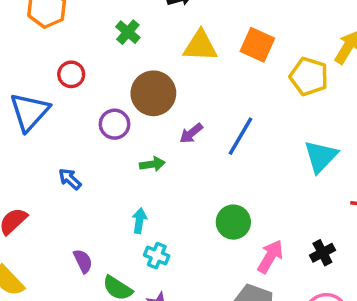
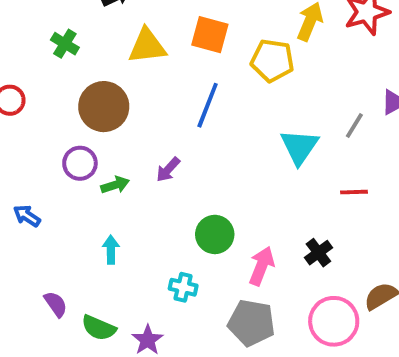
purple circle: (115, 124) -> (80, 163), moved
purple arrow: (191, 133) -> (168, 170), moved
blue line: (240, 136) -> (208, 105), moved
cyan cross: (157, 256) -> (183, 287), moved

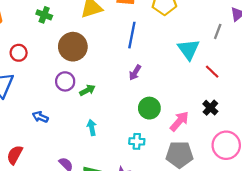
purple arrow: (168, 170) -> (135, 73), moved
red line: (354, 192) -> (212, 72), moved, turned 56
pink arrow: (262, 266) -> (179, 121), turned 30

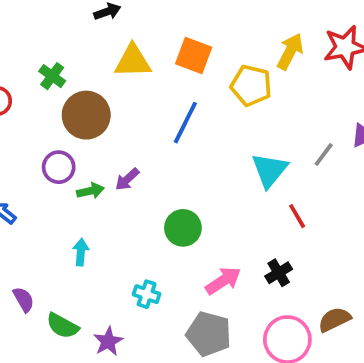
green cross: (44, 15) -> (52, 76), moved
purple arrow: (135, 73) -> (127, 179), moved
green circle: (149, 108) -> (183, 228), moved

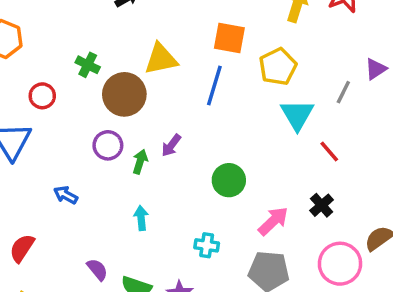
orange square: (194, 56) -> (229, 38), moved
yellow triangle: (133, 61) -> (161, 59), moved
yellow pentagon: (251, 85) -> (278, 67), moved, turned -30
green arrow: (90, 191) -> (140, 162), turned -50

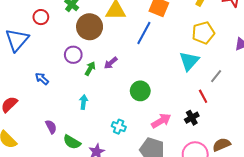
yellow pentagon: (278, 67) -> (203, 33), moved
gray line: (343, 92) -> (216, 76), moved
red line: (329, 152) -> (203, 96), moved

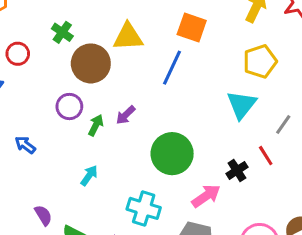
green circle: (140, 91) -> (172, 154), size x1.4
cyan arrow: (84, 102) -> (89, 175), turned 32
black cross: (192, 118) -> (237, 170), moved
cyan cross: (119, 127) -> (144, 208), size x1.5

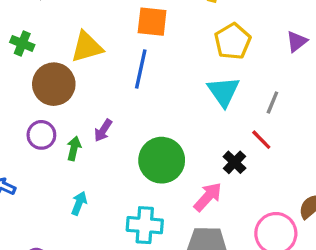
green cross: (62, 32) -> (22, 43), moved

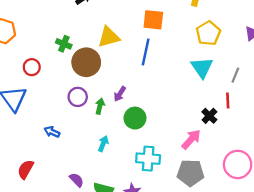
green cross: (22, 43) -> (64, 44), moved
red line: (261, 140) -> (228, 100), turned 42
green circle: (162, 160) -> (135, 118), moved, size x0.7

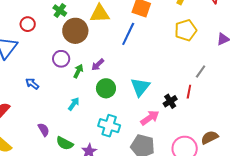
cyan triangle: (202, 68) -> (140, 87), moved

